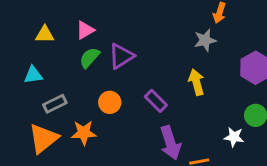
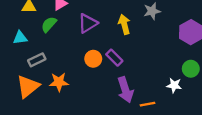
green semicircle: (90, 58) -> (49, 24), moved
yellow arrow: (196, 82) -> (124, 24), moved
orange circle: (110, 102) -> (93, 59), moved

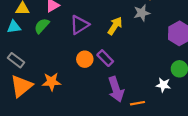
yellow arrow: (124, 24) -> (115, 26), turned 48
cyan triangle: (20, 38) -> (14, 27), moved
gray rectangle: (37, 60) -> (16, 60), moved, turned 63

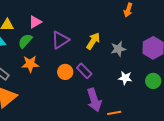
gray star: (142, 13) -> (118, 49), moved
orange star: (51, 82) -> (30, 64), moved
white star: (163, 85) -> (125, 78), moved

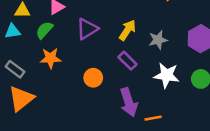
purple rectangle: (84, 71) -> (127, 61), moved
orange circle: (65, 72) -> (93, 78), moved
white star: (125, 78) -> (167, 75), size x1.5

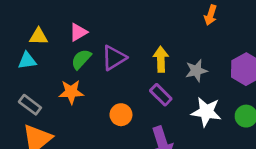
green semicircle: (44, 30) -> (81, 59), moved
yellow arrow: (127, 30) -> (161, 59), turned -35

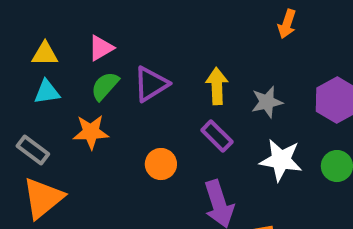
cyan triangle: (27, 61) -> (47, 92), moved

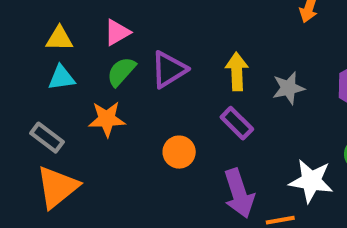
white star: (281, 160) -> (311, 181), moved

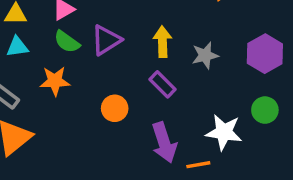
green semicircle: (121, 72) -> (67, 42), turned -96

